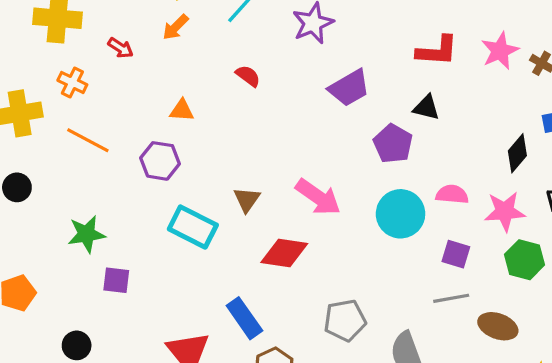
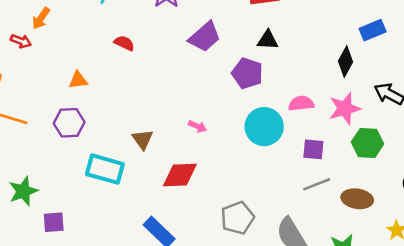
orange arrow: (175, 27) -> (41, 18), moved
pink arrow: (318, 197) -> (197, 126), size x0.5

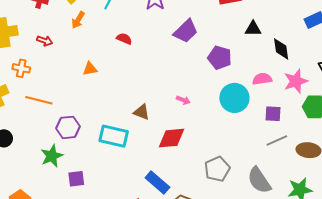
orange arrow: (41, 18) -> (78, 20), moved
black triangle: (268, 40) -> (253, 29), moved
black diamond: (345, 61) -> (281, 49), moved, turned -35
purple hexagon: (69, 123) -> (68, 127), moved
brown triangle: (143, 139) -> (142, 112), turned -30

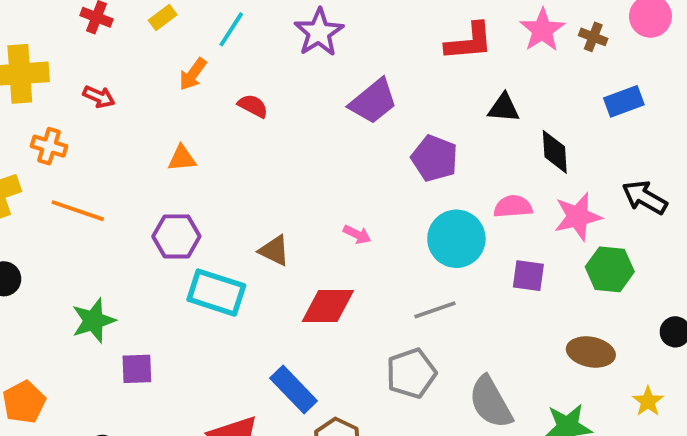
orange arrow: (78, 20) -> (193, 74), moved
purple hexagon: (68, 127) -> (176, 236), moved
gray line: (277, 140) -> (435, 310), moved

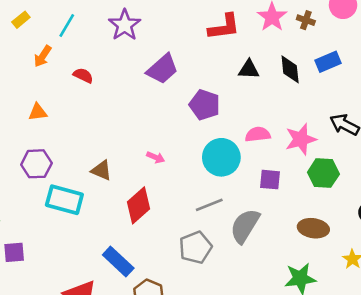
black diamond: (555, 152) -> (290, 69), moved
red diamond: (328, 306) -> (138, 205), turned -39
gray semicircle: (491, 402) -> (245, 226), moved, turned 63

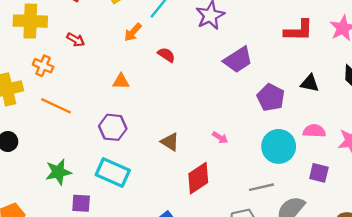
black triangle: (249, 70) -> (310, 83), moved
cyan rectangle: (64, 200) -> (113, 172), moved

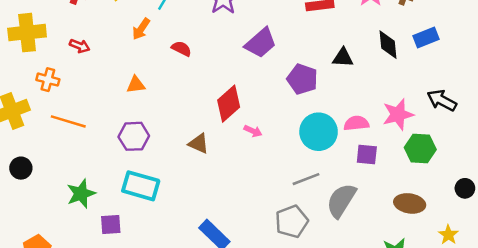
pink semicircle: (314, 131) -> (356, 123), moved
red diamond: (198, 178) -> (229, 104), moved

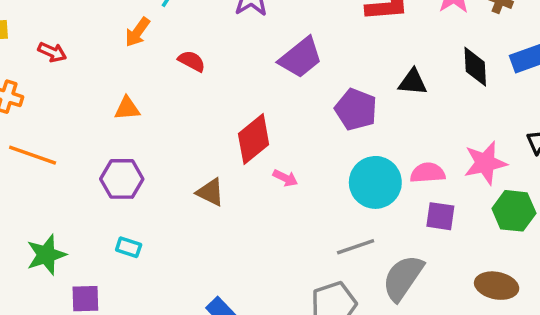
cyan rectangle: (141, 186) -> (129, 247), size x0.5

